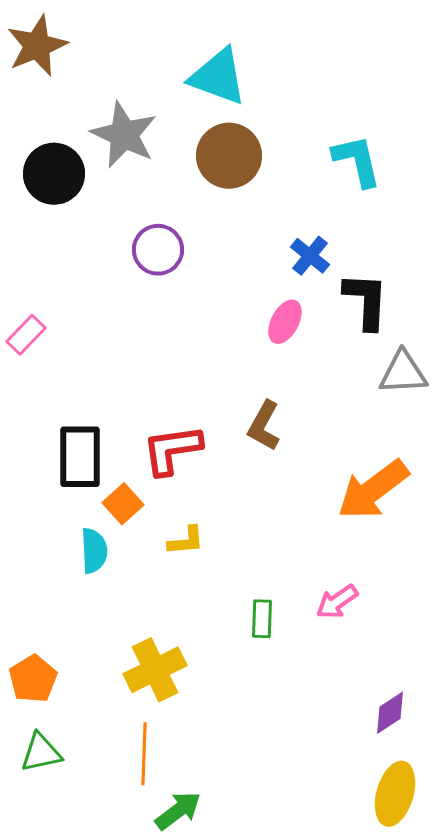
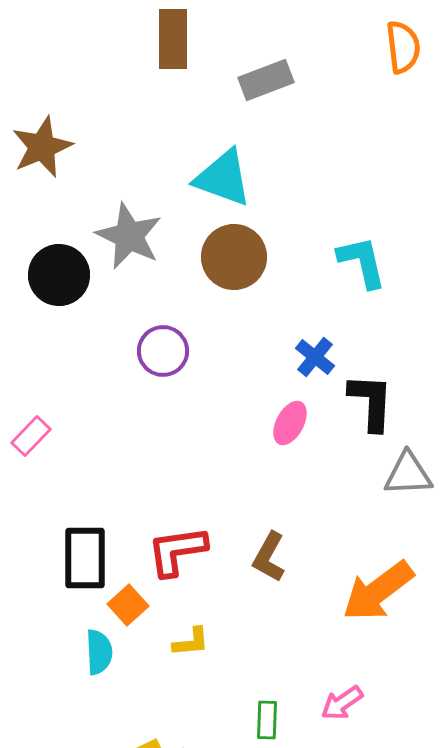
brown L-shape: (264, 426) -> (269, 557), moved

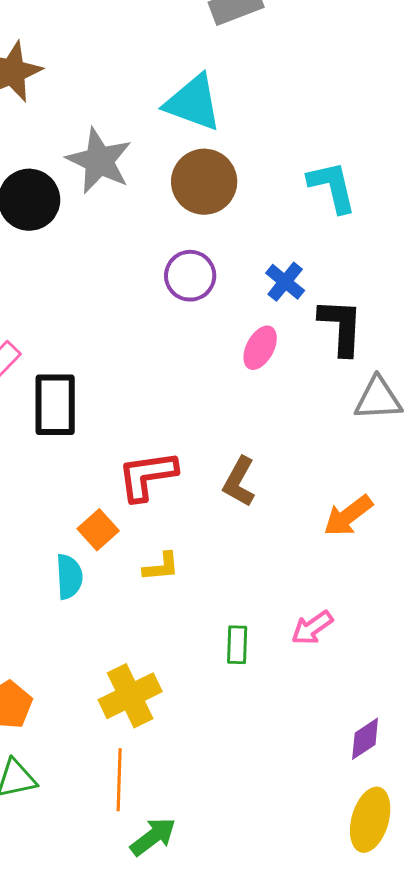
purple circle: (163, 351) -> (190, 276), moved
black rectangle: (85, 558) -> (55, 405), moved
orange arrow: (378, 591) -> (348, 516), size x0.7

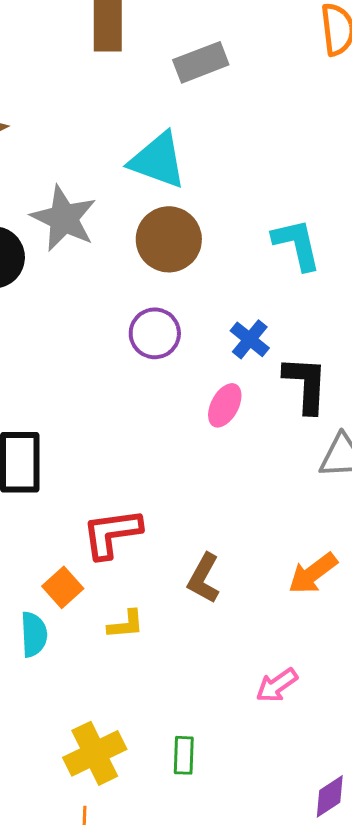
brown L-shape: (239, 482) -> (204, 578), moved
green rectangle: (237, 645) -> (184, 755), moved

